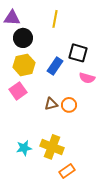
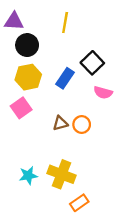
black square: (78, 53) -> (92, 63), turned 30

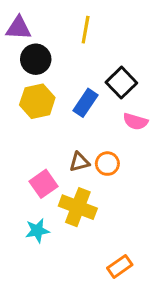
pink square: (21, 108) -> (44, 184), moved
yellow cross: (61, 174) -> (78, 207), moved
orange rectangle: (79, 203) -> (120, 266), moved

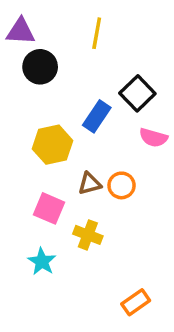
yellow hexagon: (37, 101) -> (52, 145), moved
pink square: (44, 184) -> (49, 208), turned -32
yellow cross: (78, 207) -> (88, 235), size x0.7
cyan star: (37, 231) -> (42, 262), turned -30

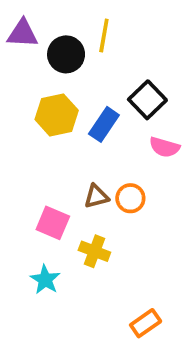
black circle: (40, 67) -> (66, 54), moved
yellow hexagon: (52, 145) -> (57, 115), moved

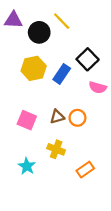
yellow line: (104, 35) -> (62, 21), turned -54
pink square: (53, 223) -> (27, 120), moved
orange rectangle: (146, 323) -> (85, 170), moved

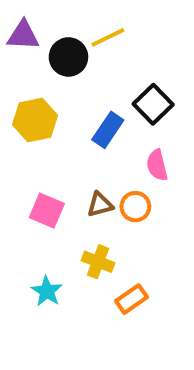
yellow line: (62, 21) -> (108, 37), turned -72
yellow hexagon: (34, 68) -> (35, 120), moved
pink semicircle: (98, 87) -> (157, 165), moved, turned 60
orange rectangle: (85, 170) -> (131, 299), moved

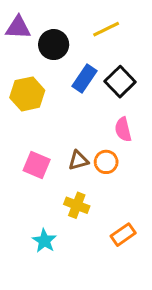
yellow line: (108, 37) -> (106, 29), moved
blue rectangle: (108, 130) -> (84, 79), moved
cyan star: (47, 291) -> (44, 241), moved
orange rectangle: (131, 299) -> (123, 235), moved

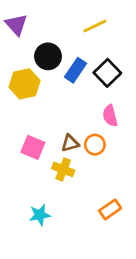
purple triangle: (18, 28) -> (16, 25), turned 45
black circle: (54, 45) -> (48, 56), moved
yellow cross: (77, 205) -> (63, 169), moved
cyan star: (44, 241) -> (40, 215), turned 30

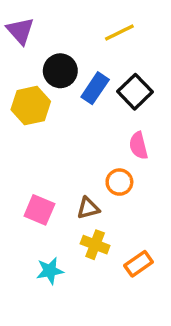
brown triangle: (70, 143) -> (88, 208), moved
pink square: (33, 147) -> (39, 210), moved
yellow cross: (63, 169) -> (95, 245), moved

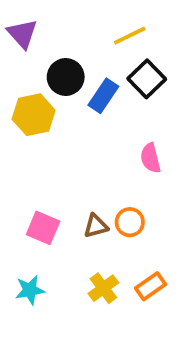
black square: (135, 92) -> (147, 79), moved
orange circle: (119, 182) -> (130, 222), moved
yellow cross: (95, 245) -> (103, 288), moved, turned 32
cyan star: (50, 271) -> (30, 290), moved

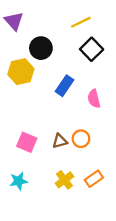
blue rectangle: (103, 96) -> (64, 86), moved

